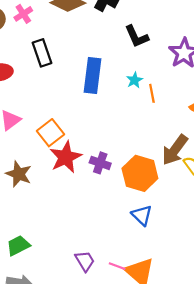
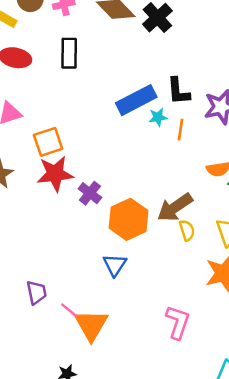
black L-shape: (137, 36) -> (178, 91), moved
blue rectangle: (93, 75) -> (136, 100), moved, turned 36
orange line: (152, 93) -> (180, 130), moved

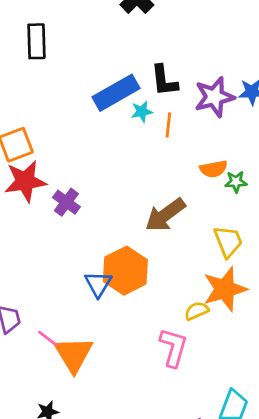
orange hexagon: (129, 219) -> (125, 271), moved
yellow semicircle: (187, 230) -> (196, 311), moved, turned -95

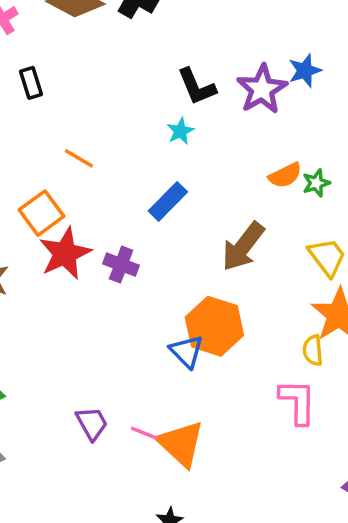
black rectangle: (36, 41) -> (31, 83), size x0.7
blue rectangle: (116, 93) -> (168, 201), moved, size x0.7
orange line: (168, 125) -> (79, 158), moved, turned -50
yellow semicircle: (196, 311) -> (313, 350), turned -55

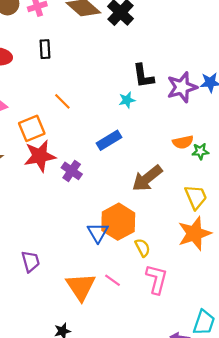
yellow semicircle: (313, 350) -> (143, 248), moved, turned 144
pink line: (144, 433) -> (112, 280), moved

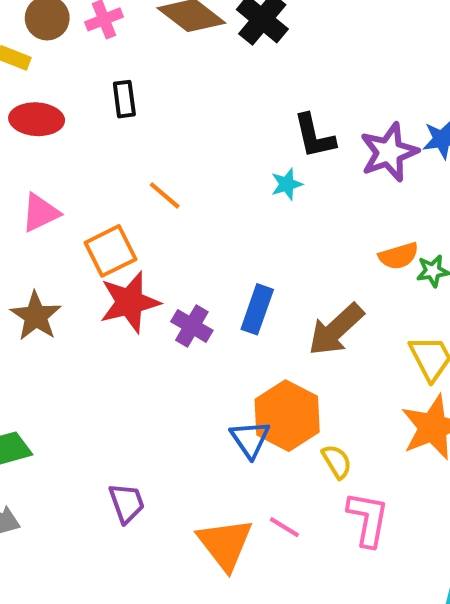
blue rectangle: (109, 140) -> (257, 309), moved, turned -35

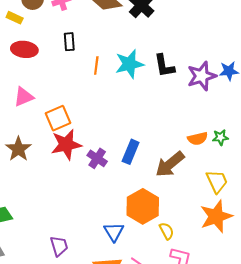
cyan star: (287, 184) -> (129, 64), moved, size x1.8
orange line: (165, 195) -> (96, 65), moved, turned 54
orange semicircle: (399, 256) -> (198, 139), moved
blue triangle: (250, 439) -> (114, 232), moved

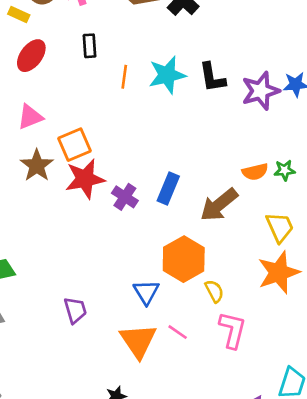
red ellipse: (24, 49) -> (31, 56), turned -60
brown star: (18, 149) -> (37, 165), moved

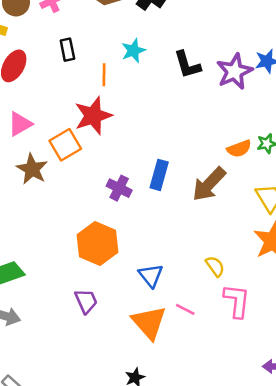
cyan star: (167, 75) -> (133, 51), moved, size x0.7
red star: (85, 179) -> (93, 116), moved
orange hexagon: (184, 259) -> (97, 244), moved

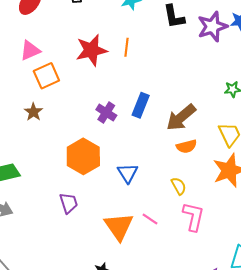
orange line: (104, 75) -> (126, 47), moved
orange square: (65, 145) -> (46, 76), moved
orange semicircle: (239, 149) -> (186, 146), moved
brown star: (32, 169) -> (33, 112), moved, size x0.7
blue triangle: (151, 275) -> (128, 173), moved

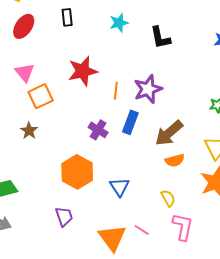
purple star: (212, 27) -> (148, 89), moved
orange line: (126, 47) -> (116, 91), moved
pink triangle: (30, 50) -> (25, 72), turned -45

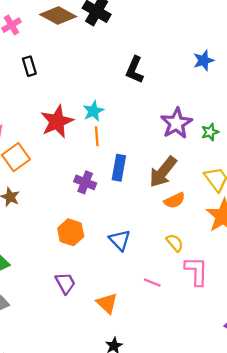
cyan star: (119, 23) -> (93, 111), moved
black L-shape: (160, 38) -> (135, 70), turned 45
purple star: (148, 89) -> (176, 123), moved
orange hexagon: (77, 172) -> (71, 232), size x0.7
orange triangle: (112, 238) -> (107, 303), moved, size x0.7

